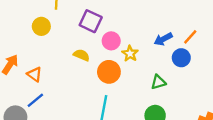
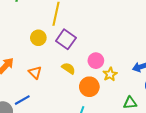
purple square: (91, 21) -> (66, 39), moved
orange triangle: (35, 74) -> (35, 72), moved

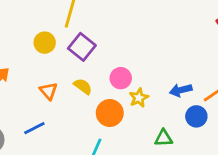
orange triangle: (35, 72) -> (48, 91), moved
blue line: (22, 100) -> (34, 128), moved

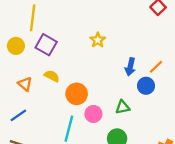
pink circle: (121, 78) -> (93, 114), moved
blue arrow: (181, 90) -> (130, 67), turned -54
yellow star: (139, 98) -> (98, 40), moved

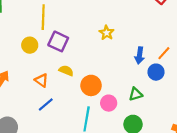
blue line: (18, 115) -> (46, 105), moved

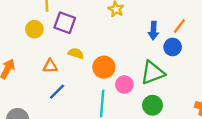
orange triangle: (41, 80) -> (50, 66), turned -32
green triangle: (136, 94) -> (153, 73), size x1.6

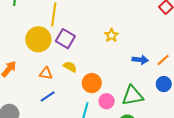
yellow circle: (34, 29) -> (38, 39), size x1.6
blue arrow: (153, 31) -> (140, 60), turned -98
blue circle: (173, 47) -> (164, 84), moved

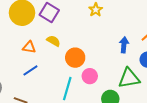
blue arrow: (140, 60) -> (124, 45), moved, turned -91
green triangle: (133, 96) -> (129, 78), moved

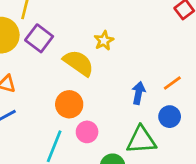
yellow semicircle: (53, 41) -> (79, 63), moved, size x1.6

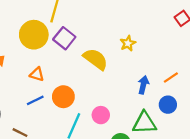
yellow star: (104, 41) -> (128, 43), moved
orange circle: (69, 104) -> (63, 97), moved

